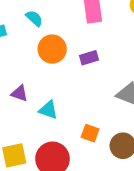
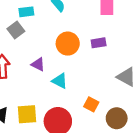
orange circle: (52, 49) -> (68, 44), moved

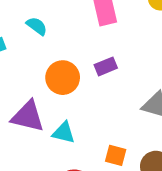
purple triangle: (38, 64) -> (28, 116), size x1.6

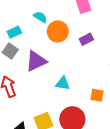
orange circle: (63, 78) -> (58, 31), moved
purple triangle: (28, 116) -> (36, 61), moved, turned -35

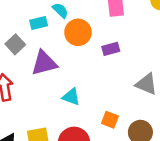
cyan rectangle: (14, 32) -> (39, 23), moved

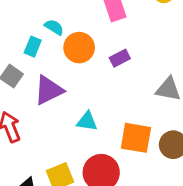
cyan rectangle: (39, 23) -> (33, 47), turned -42
orange square: (110, 120) -> (136, 138), size x1.6

